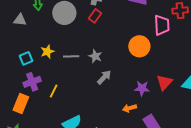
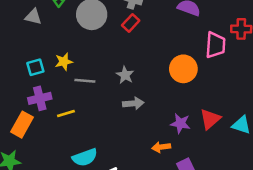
gray line: (71, 56) -> (85, 81), moved
gray arrow: (104, 77) -> (133, 103), turned 35
yellow line: (54, 91) -> (66, 114), turned 40

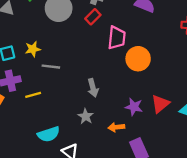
pink trapezoid: (215, 45) -> (117, 38), moved
gray star: (125, 75) -> (86, 116), moved
gray arrow: (133, 103) -> (93, 88), turned 78

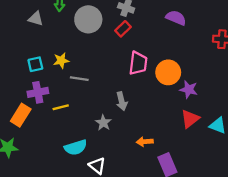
pink trapezoid: (117, 38) -> (138, 63), moved
purple star: (134, 107) -> (189, 89), moved
gray star: (86, 116) -> (103, 123), moved

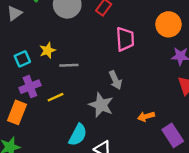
gray triangle: (36, 19) -> (14, 13), turned -42
orange circle: (168, 72) -> (168, 24), moved
gray star: (103, 123) -> (101, 105), size x1.5
cyan semicircle: (76, 147) -> (78, 135), turned -35

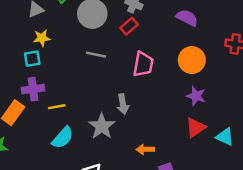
yellow star: (47, 50) -> (42, 38), moved
gray line: (69, 65) -> (96, 55), moved
cyan semicircle: (78, 135) -> (63, 138), moved

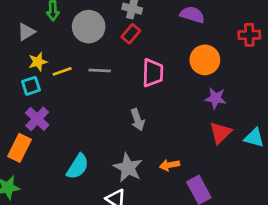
purple cross: (33, 89) -> (37, 119), turned -30
yellow line: (57, 107) -> (62, 71), moved
gray star: (102, 126) -> (128, 168), moved

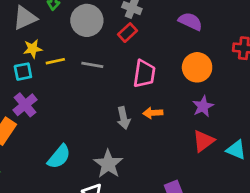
gray triangle: (26, 32) -> (25, 18), size x1.4
purple star: (216, 98) -> (203, 106), turned 30
orange arrow: (170, 165) -> (153, 113), moved

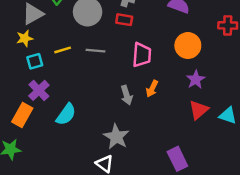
red rectangle: (128, 33) -> (124, 20), turned 56
yellow star: (33, 49) -> (25, 38), moved
orange arrow: (153, 113) -> (152, 89), turned -56
cyan semicircle: (59, 157) -> (66, 114), moved

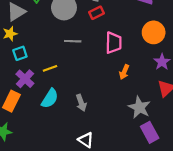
red rectangle: (124, 20) -> (96, 13), turned -32
yellow line: (63, 50) -> (50, 68), moved
gray arrow: (127, 95) -> (81, 103), moved
gray star: (116, 137) -> (139, 107), moved

